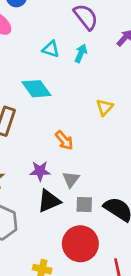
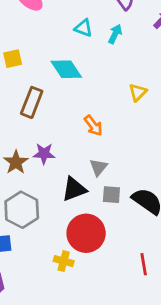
purple star: (40, 171) -> (44, 154), moved
red circle: (80, 244) -> (86, 233), moved

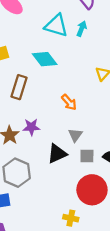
cyan triangle: (84, 28) -> (56, 26), size x1.6
red circle: (86, 233) -> (92, 190), moved
yellow cross: (64, 261) -> (71, 218), moved

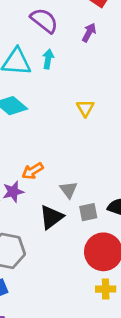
orange arrow: (69, 102) -> (33, 171), moved, turned 112
yellow cross: (71, 218) -> (106, 289), moved

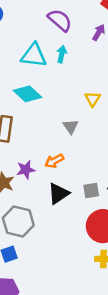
orange arrow: (33, 171) -> (54, 161), moved
gray triangle: (69, 190) -> (71, 127), moved

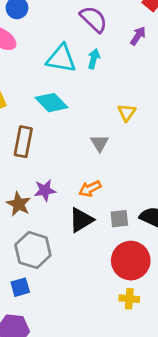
orange arrow: (54, 161) -> (90, 189), moved

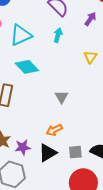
cyan triangle: (61, 58) -> (21, 35), moved, turned -35
yellow triangle: (127, 113) -> (90, 57), moved
purple star: (45, 190) -> (23, 147), moved

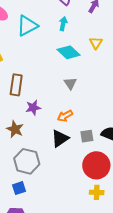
cyan diamond: (27, 67) -> (69, 52), moved
purple star: (23, 147) -> (33, 108), moved

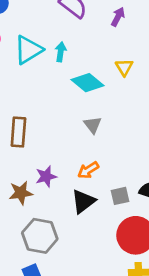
cyan arrow: (63, 24) -> (61, 52), moved
purple star: (33, 108) -> (46, 176), moved
brown star: (15, 129) -> (21, 193), turned -30

